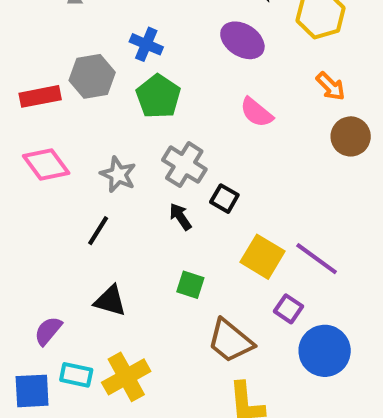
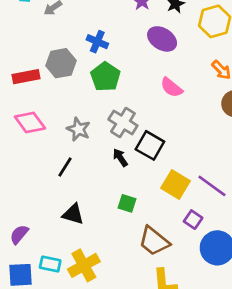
black square: (224, 199) -> (150, 145), size x1.5
purple semicircle: (48, 331) -> (19, 234), moved

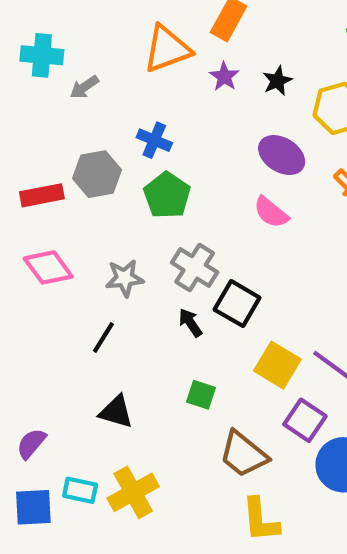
purple ellipse: (162, 39) -> (282, 155), moved
gray star: (78, 129) -> (125, 278), turned -30
purple square: (193, 220) -> (305, 420), size x1.4

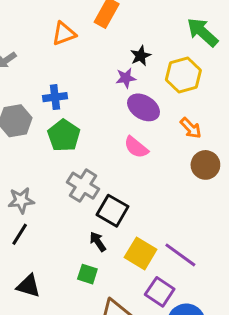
orange triangle: (167, 49) -> (64, 34), size x0.7
purple star: (224, 77) -> (126, 78), moved, turned 30
blue cross: (154, 140) -> (55, 97), turned -30
gray star: (125, 278) -> (21, 200), moved
black arrow: (190, 323) -> (98, 242), moved

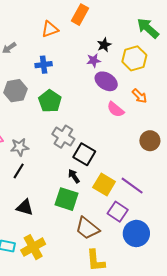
blue cross: (55, 97) -> (44, 65), moved
pink semicircle: (136, 147) -> (116, 109), moved
brown circle: (205, 165) -> (150, 141), moved
green square: (87, 274) -> (67, 199), size x1.6

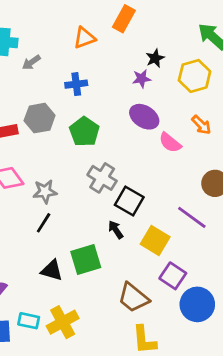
purple ellipse: (106, 81) -> (144, 117), moved
purple line: (132, 186) -> (192, 217), moved
green square: (67, 199) -> (86, 260), moved, turned -35

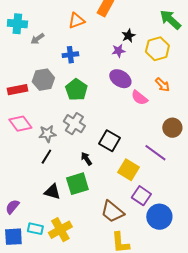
gray cross: (102, 178) -> (74, 124), moved
black arrow: (116, 230) -> (86, 159), moved

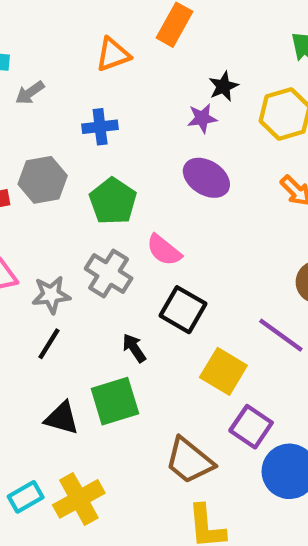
pink semicircle: (139, 98) -> (164, 250), moved
cyan rectangle: (35, 229) -> (26, 497), turned -42

